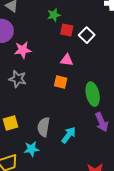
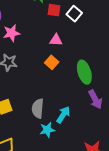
orange square: (61, 82) -> (52, 62), turned 32
cyan star: (32, 149) -> (47, 130), moved

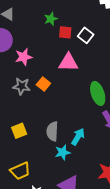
pink triangle: (56, 40) -> (68, 62), size x1.5
orange square: (52, 62) -> (43, 84), moved

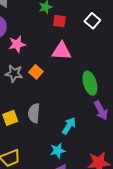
white square: (86, 35) -> (92, 21), moved
gray semicircle: (52, 131) -> (34, 113), moved
cyan star: (63, 152) -> (58, 151), moved

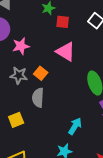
pink triangle: (62, 51) -> (66, 52), turned 30
gray semicircle: (34, 113) -> (38, 98), moved

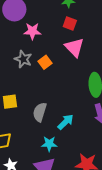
red square: (63, 22) -> (70, 23), moved
gray semicircle: (38, 98) -> (40, 112), moved

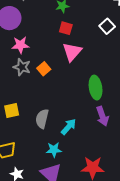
pink star: (32, 31) -> (20, 45), moved
pink triangle: (74, 47) -> (72, 52), turned 30

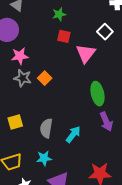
pink triangle: (72, 52) -> (86, 53), moved
cyan star: (54, 150) -> (44, 158), moved

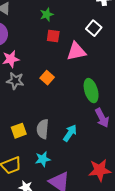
pink triangle: (86, 53) -> (76, 51), turned 45
orange square: (45, 78) -> (47, 78), moved
yellow square: (15, 122) -> (19, 131), moved

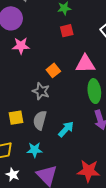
red square: (53, 36) -> (67, 31), turned -32
pink triangle: (76, 51) -> (85, 64), moved
gray star: (15, 81) -> (41, 91), moved

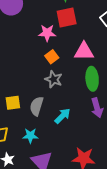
red square: (67, 31) -> (67, 18), size x1.5
pink star: (21, 46) -> (47, 33), moved
gray star: (41, 91) -> (54, 79), moved

